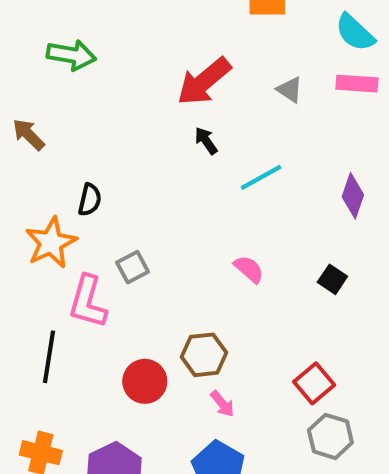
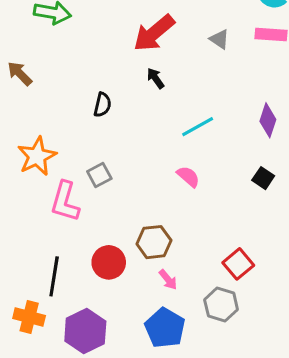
cyan line: (261, 177) -> (198, 127), moved
black semicircle: (90, 200) -> (102, 105), moved
black square: (332, 279) -> (263, 178), moved
black line: (49, 357) -> (54, 276), moved
gray hexagon: (330, 436) -> (221, 305), moved

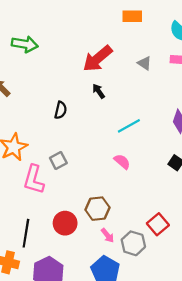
gray hexagon: (221, 305) -> (133, 243), moved

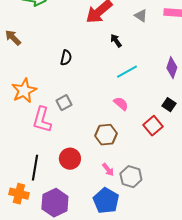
black arrow: (99, 91) -> (116, 41), moved
brown hexagon: (97, 209) -> (106, 135), moved
red square: (158, 224) -> (153, 126), moved

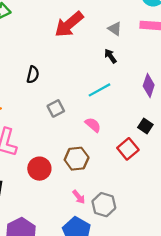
black arrow: (116, 41) -> (110, 56), moved
gray square: (64, 103) -> (56, 108), moved
red circle: (70, 159) -> (39, 169), moved

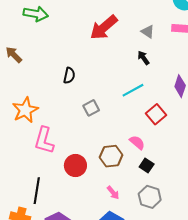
pink semicircle: (93, 125) -> (137, 142), moved
black square: (145, 126) -> (147, 166), moved
red square: (128, 149) -> (156, 114), moved
gray hexagon: (104, 205) -> (150, 197), moved

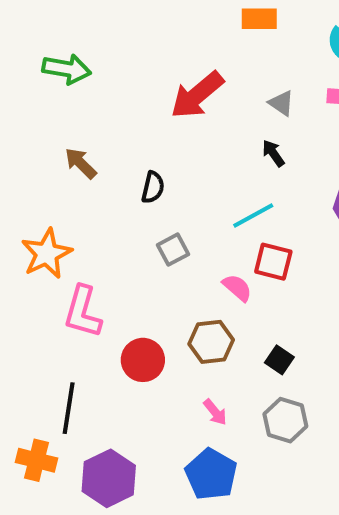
brown arrow: (14, 55) -> (81, 163), moved
black semicircle: (69, 76) -> (153, 187), moved
red square: (156, 114) -> (273, 262), moved, turned -36
pink semicircle: (137, 142) -> (237, 288), moved

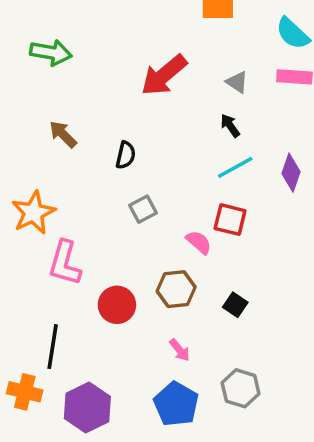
cyan line: (253, 215) -> (235, 167), moved
gray hexagon: (285, 420) -> (241, 388), moved

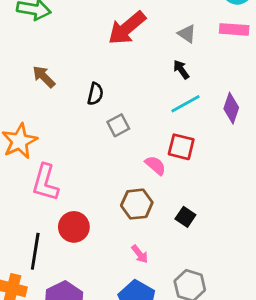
gray square: (143, 209) -> (118, 125), moved
red circle: (117, 305) -> (74, 227), moved

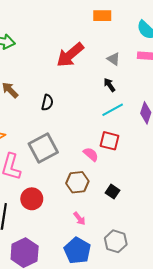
gray square: (118, 125) -> (43, 148), moved, size x1.8

